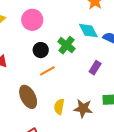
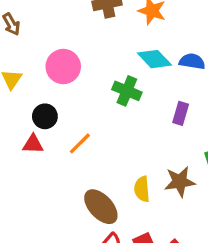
black circle: (41, 50) -> (45, 116), moved
orange line: (47, 71) -> (80, 143), moved
brown ellipse: (28, 97) -> (101, 207), moved

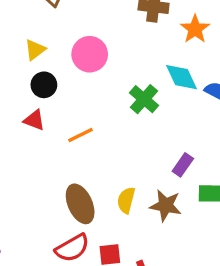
purple rectangle: (181, 113) -> (183, 165), moved
black circle: (45, 116) -> (44, 85), moved

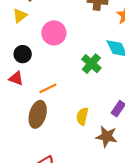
yellow triangle: (35, 50) -> (20, 16), moved
yellow semicircle: (126, 200) -> (82, 116), moved
brown ellipse: (80, 204) -> (38, 114), moved, turned 40

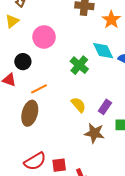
black circle: (23, 54) -> (23, 62), moved
yellow semicircle: (82, 116) -> (78, 105), moved, turned 126

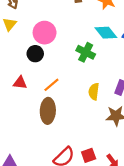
black circle: (23, 62) -> (35, 54), moved
yellow semicircle: (78, 105) -> (94, 92), turned -119

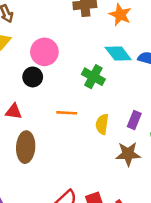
orange line: (51, 85) -> (67, 113), moved, turned 42
brown ellipse: (48, 111) -> (26, 147), moved

